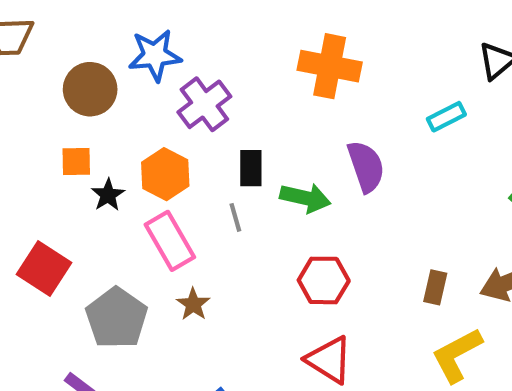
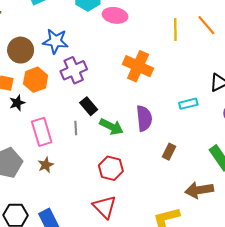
black rectangle: (251, 168) -> (89, 106), turned -54
orange hexagon: (165, 174) -> (36, 80), moved
brown rectangle: (435, 287) -> (169, 152), moved

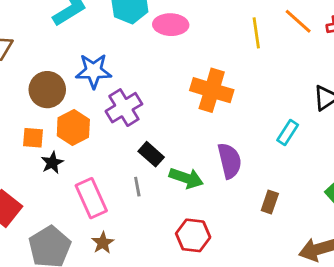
cyan rectangle: (188, 104) -> (288, 132), turned -36

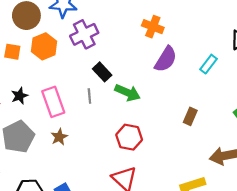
orange cross: (212, 90) -> (153, 27), size x0.7
purple semicircle: (230, 161) -> (166, 59), moved, turned 40
black star: (52, 163) -> (20, 96), moved

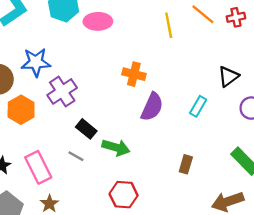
gray line: (89, 96) -> (76, 156), turned -48

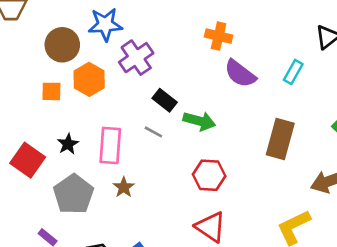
purple semicircle: (152, 107) -> (240, 74), turned 104
brown rectangle: (186, 164) -> (280, 139), size x1.8
pink rectangle: (38, 167) -> (110, 145), turned 32

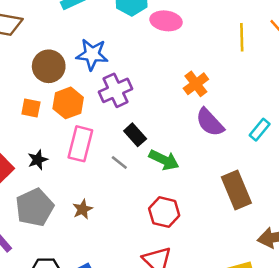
orange cross: (219, 36) -> (196, 84), turned 30
brown rectangle: (280, 139) -> (236, 190), turned -48
pink rectangle: (110, 145) -> (80, 144), moved

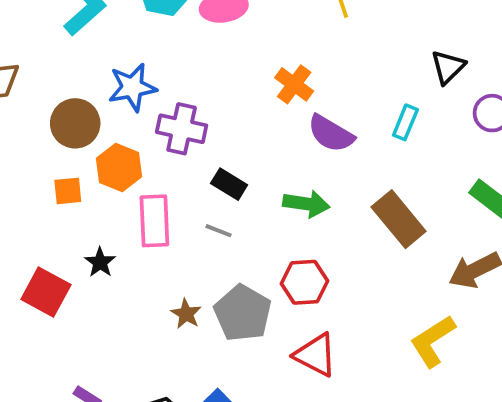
purple cross: (116, 90) -> (182, 129), turned -36
green arrow: (164, 160) -> (306, 204), moved
gray pentagon: (35, 207) -> (243, 313), moved

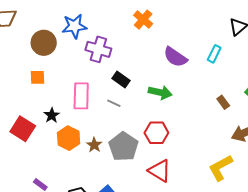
orange cross: (294, 84) -> (143, 20), moved
orange hexagon: (119, 168) -> (69, 138), moved
brown rectangle: (399, 219) -> (223, 102), moved, size x0.5

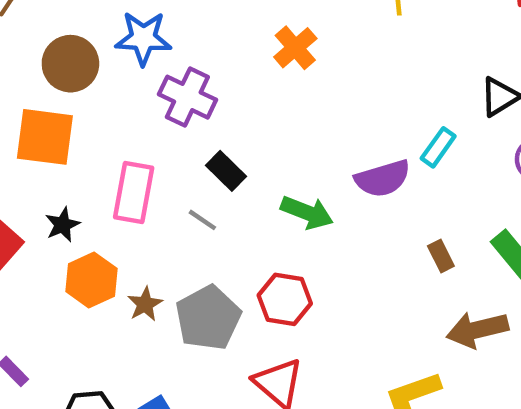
purple semicircle: (175, 57) -> (383, 178), moved, turned -60
orange square: (38, 77) -> (45, 137), size x1.8

